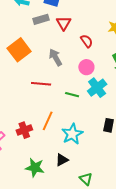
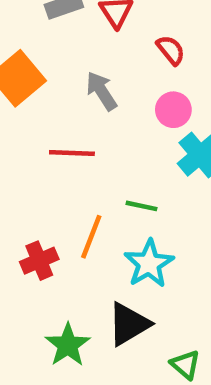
green line: (72, 95) -> (142, 206), moved
black triangle: (62, 160) -> (129, 324), size x1.5
green star: (35, 168) -> (68, 345), turned 30

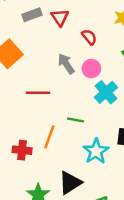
gray arrow: (101, 91) -> (66, 64), moved
red cross: (39, 261) -> (22, 150), turned 30
cyan star: (149, 264) -> (96, 151), moved

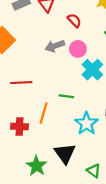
gray arrow: (66, 64) -> (55, 46), turned -72
red line: (38, 93) -> (21, 83), moved
black triangle: (70, 183) -> (65, 153), turned -30

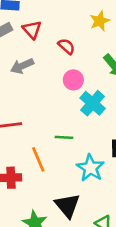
gray arrow: (55, 46) -> (22, 66), moved
orange line: (44, 113) -> (38, 159), turned -35

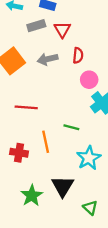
red semicircle: (66, 46) -> (78, 55), moved, turned 42

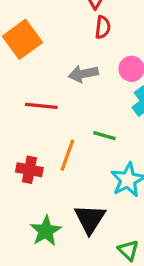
red semicircle: (78, 55) -> (103, 27), moved
gray arrow: (48, 59) -> (83, 74), moved
orange line: (46, 142) -> (67, 155), turned 30

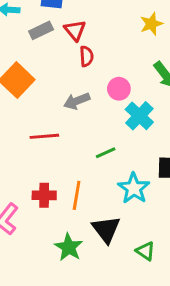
green line: (104, 136) -> (106, 153), turned -30
orange line: (67, 155) -> (77, 195), moved

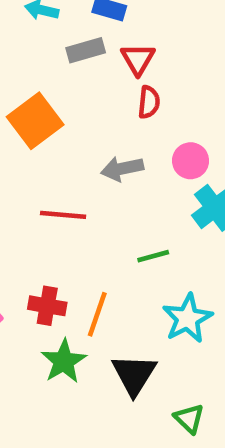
green star: (69, 247) -> (64, 361), moved

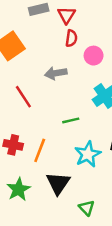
pink circle: (191, 161) -> (94, 56), moved
red line: (63, 215) -> (23, 97), turned 50
green star: (64, 361) -> (19, 189), moved

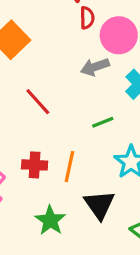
pink circle: (94, 56) -> (119, 35), size x1.5
gray arrow: (56, 73) -> (95, 67), moved

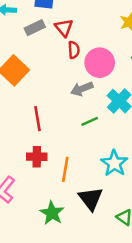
red line: (38, 102) -> (38, 119), turned 35
green line: (103, 122) -> (90, 121), moved
red cross: (35, 165) -> (37, 157), moved

